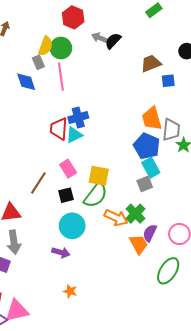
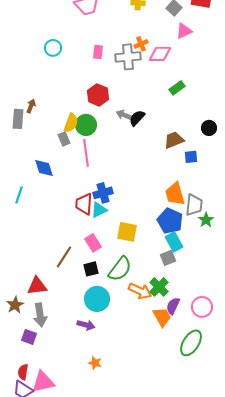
blue diamond: (26, 82) -> (44, 168), moved
yellow square: (99, 176) -> (127, 232), moved

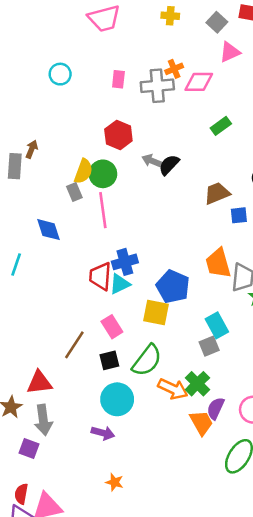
blue pentagon: (170, 221) -> (173, 287), moved

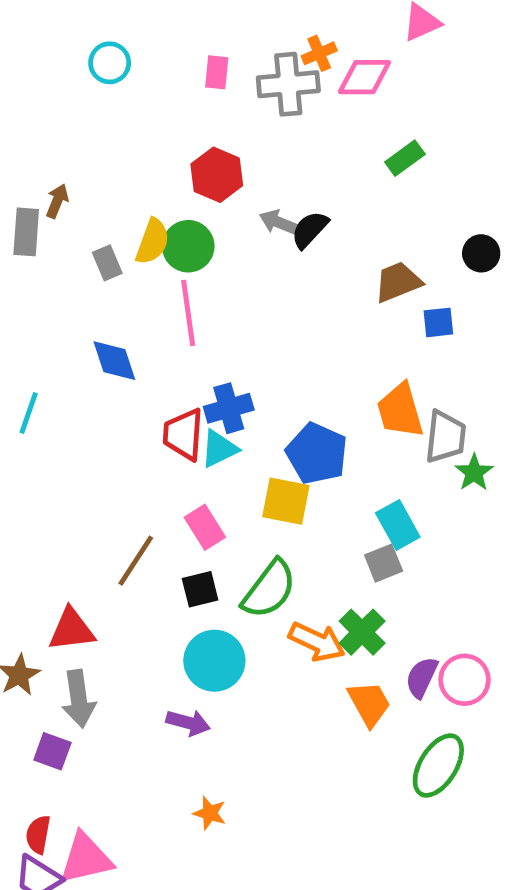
gray rectangle: (74, 192) -> (107, 263), moved
blue diamond: (48, 230) -> (114, 361), moved
purple semicircle: (216, 408) -> (422, 677), moved

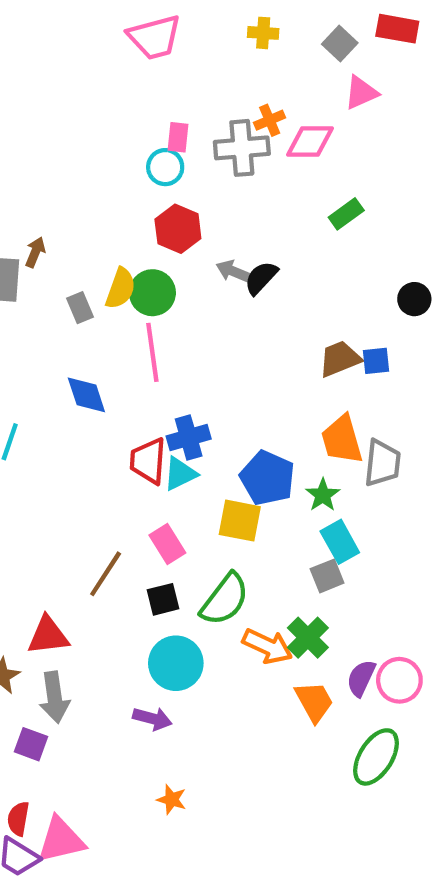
cyan circle: (110, 63) -> (165, 167), moved
brown trapezoid: (398, 282) -> (340, 359), moved
green star: (474, 473) -> (323, 495), moved

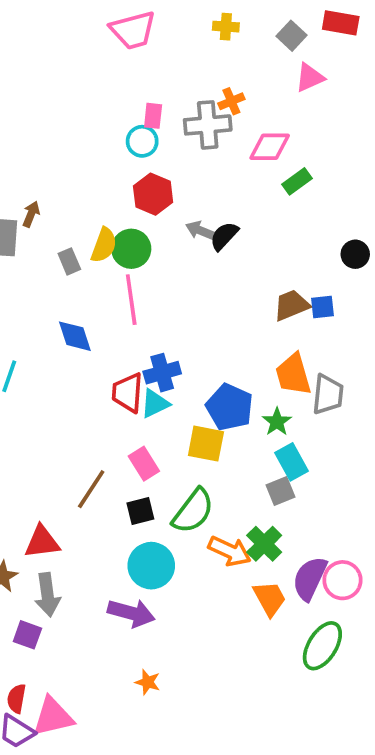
pink diamond: (310, 142) -> (270, 147), moved
purple semicircle: (361, 678) -> (310, 578), size x1.4
purple arrow: (152, 719) -> (131, 613), size x1.4

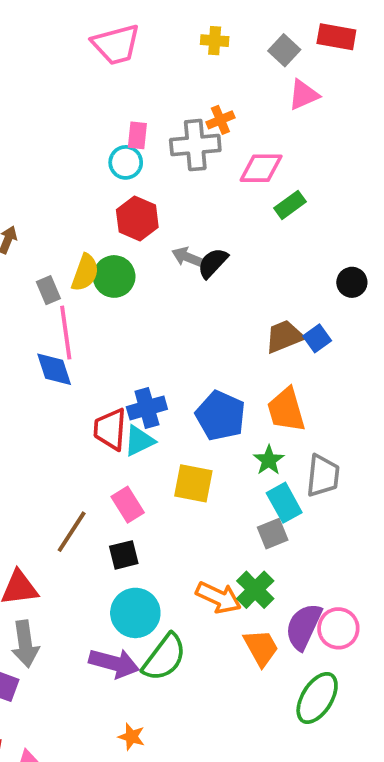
pink line: (131, 300) -> (66, 333), moved
blue square: (322, 307) -> (317, 338), turned -30
gray trapezoid: (328, 394) -> (323, 476), moved
blue pentagon: (230, 407) -> (220, 416), moved
green semicircle: (193, 511) -> (164, 657), moved

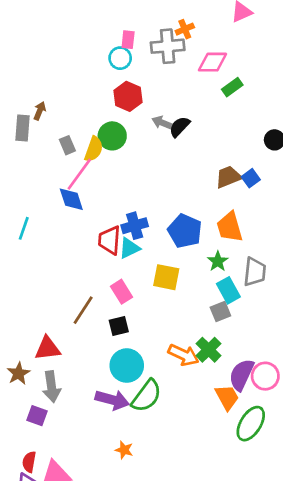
yellow semicircle: (85, 273) -> (94, 149), moved
pink line: (66, 333) -> (79, 174), turned 44
orange trapezoid: (261, 648) -> (227, 397), moved

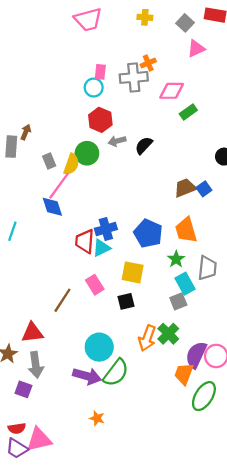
gray arrow: (162, 123) -> (117, 141), moved, turned -36
black square: (119, 326) -> (126, 301), moved
orange arrow: (183, 355) -> (147, 338), turned 85
orange trapezoid: (227, 397) -> (184, 374), turned -130
red semicircle: (29, 462) -> (17, 428), turned -108

